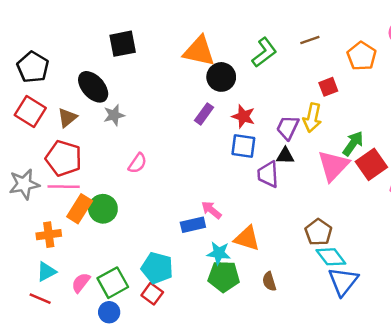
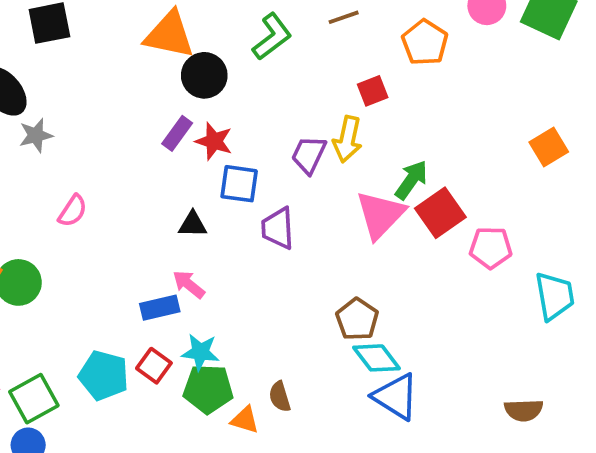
red star: (243, 116) -> (214, 141), moved
black triangle: (285, 156) -> (193, 224), moved
orange triangle: (247, 238) -> (245, 420), moved, size x0.7
blue triangle: (343, 281) -> (396, 397), turned -36
red square: (152, 294) -> (154, 366), moved

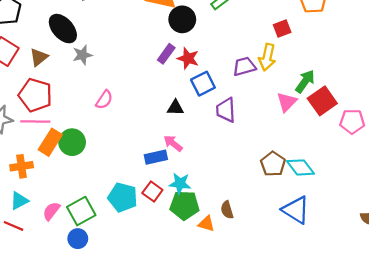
purple trapezoid: (309, 155) -> (244, 66), turned 50
blue square: (239, 184) -> (203, 84), turned -35
pink triangle: (380, 215) -> (287, 102), size x0.7
cyan diamond: (377, 358) -> (301, 167), moved

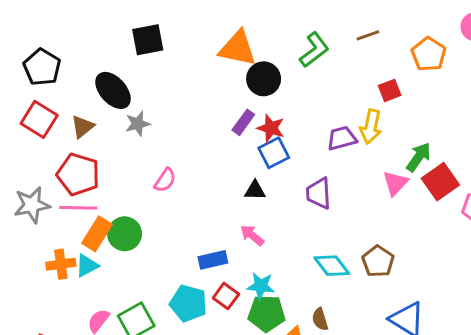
blue square: (203, 84) -> (274, 153), moved
blue rectangle: (156, 157) -> (213, 260), moved
cyan diamond: (301, 167) -> (332, 266), moved
cyan triangle: (19, 201) -> (87, 266), moved

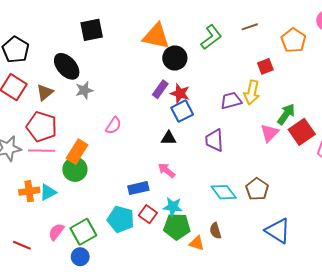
pink semicircle: (165, 180) -> (113, 126), moved
orange rectangle: (97, 234) -> (77, 152), moved

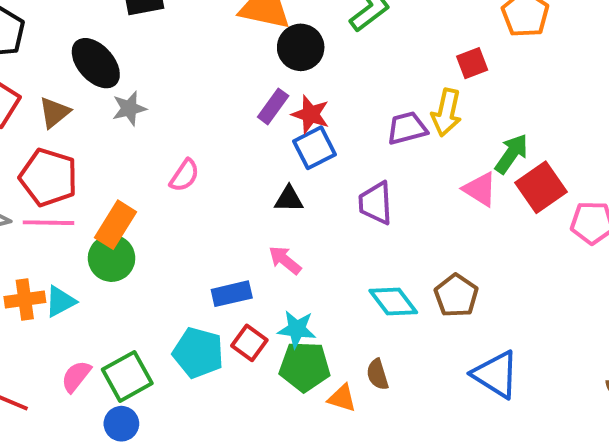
pink triangle: (270, 133) -> (480, 189), turned -42

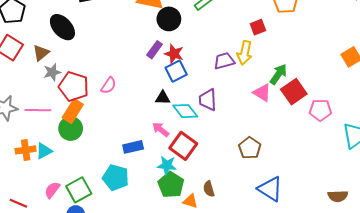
gray star: (129, 108) -> (52, 72), moved
red pentagon: (48, 177) -> (74, 87), moved
cyan diamond: (393, 302) -> (185, 111), moved
red square: (249, 343) -> (183, 146), moved, size x1.5
green pentagon: (305, 367) -> (171, 185), turned 30

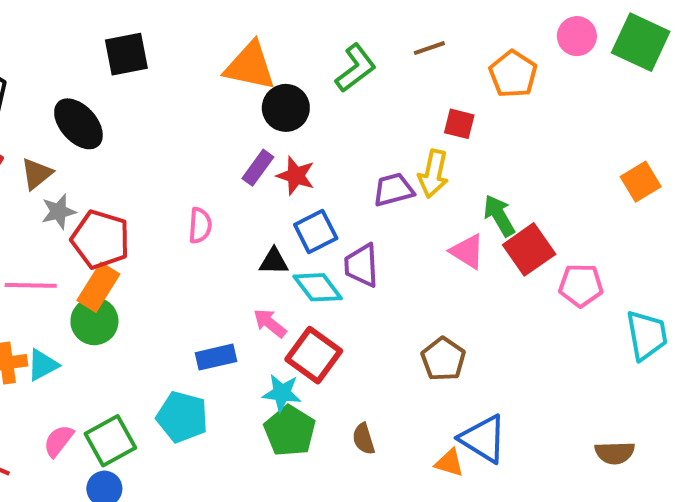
red square: (258, 27) -> (459, 124), turned 35
blue square: (176, 71) -> (316, 231), moved
green arrow: (278, 74) -> (499, 216), turned -65
pink semicircle: (108, 85) -> (200, 226), moved, turned -30
orange triangle: (190, 201) -> (449, 463), moved

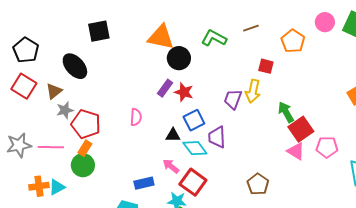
green L-shape: (356, 68) -> (214, 38), turned -115
purple trapezoid: (393, 190) -> (233, 99), turned -55
pink triangle: (467, 251) -> (296, 151), moved
orange rectangle: (98, 287) -> (85, 148), size x0.7

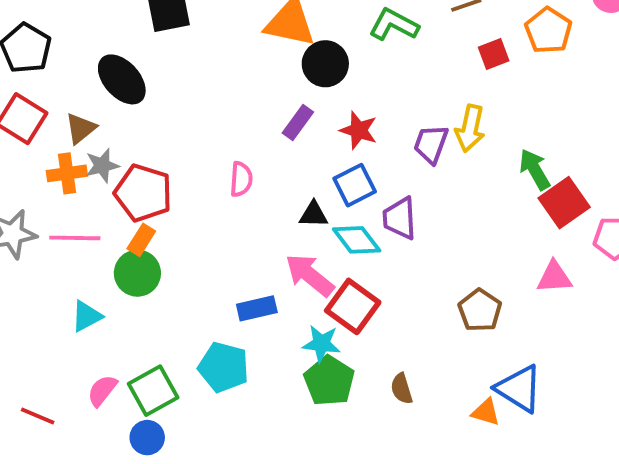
red square: (266, 66) -> (494, 54), moved, turned -35
red star: (184, 92) -> (359, 130), moved
pink triangle: (296, 151) -> (554, 277), moved, turned -36
pink arrow: (171, 166) -> (310, 275), size x1.5
orange cross: (39, 186) -> (67, 173), moved

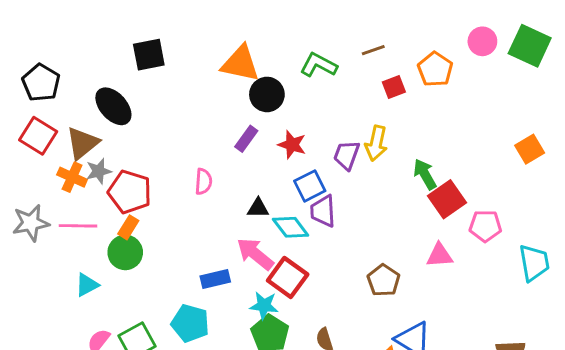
brown triangle: (81, 128) -> (82, 143), size x1.4
orange cross: (67, 173) -> (72, 177), turned 32
blue square: (355, 185) -> (310, 186), moved

